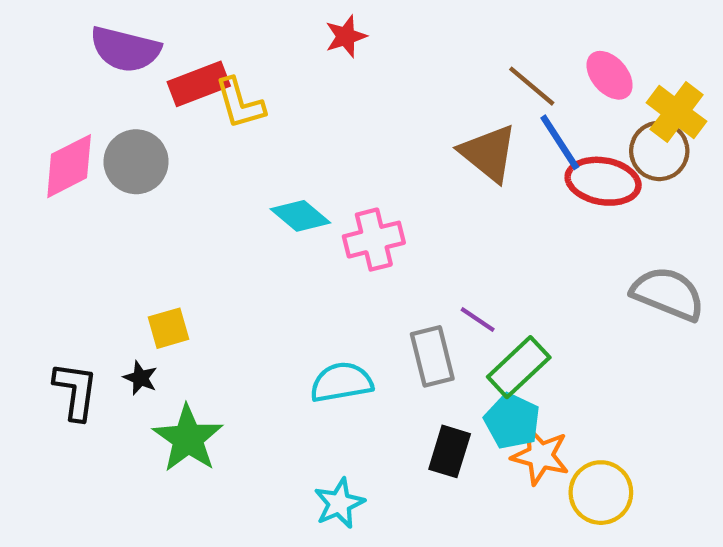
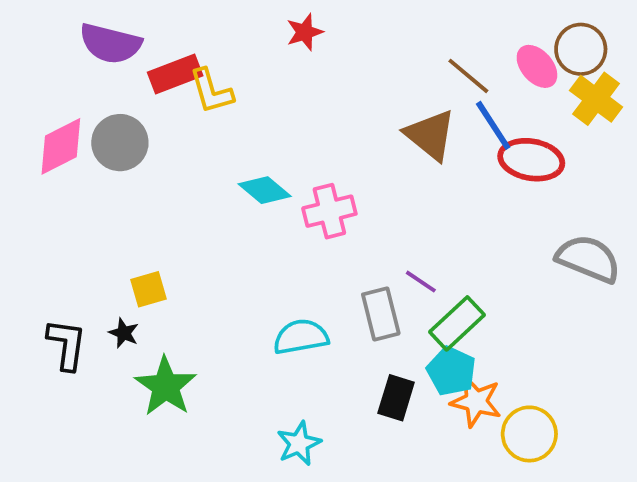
brown circle: (659, 151) -> (581, 49), moved

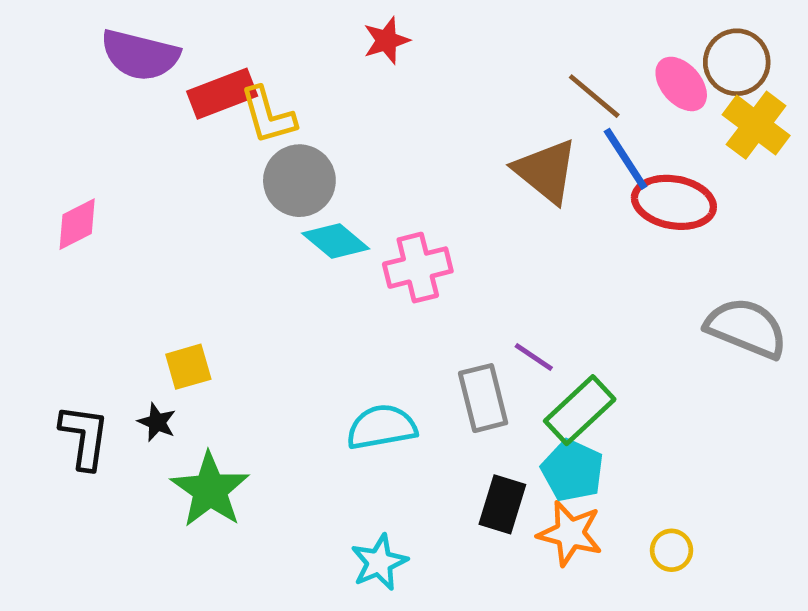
gray circle: (120, 143) -> (299, 181), moved
pink diamond: (61, 146) -> (77, 224), moved, size x0.7
orange star: (476, 402) -> (570, 533), moved
yellow circle: (529, 434) -> (671, 550), size x0.6

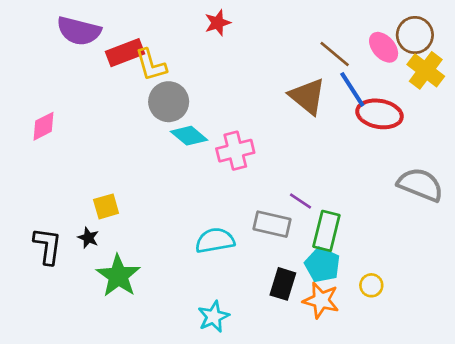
gray rectangle: (483, 398) -> (272, 224), turned -63
green rectangle: (580, 410) -> (326, 231), turned -33
yellow circle: (671, 550) -> (371, 285), moved

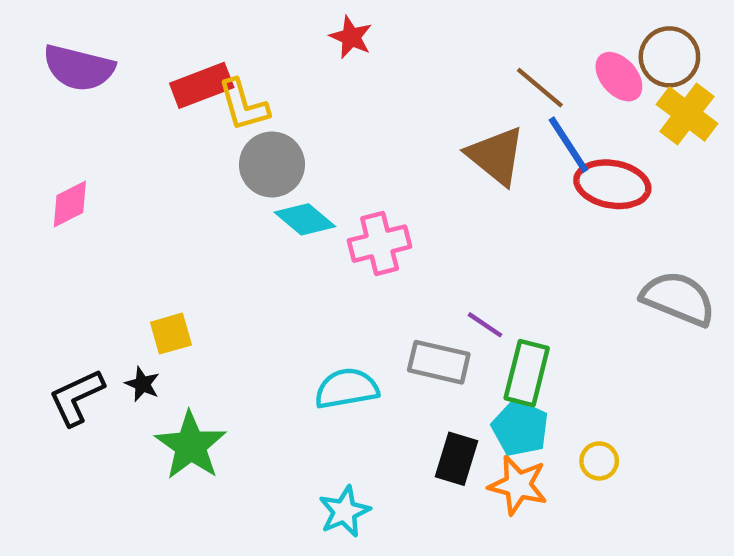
red star: (218, 23) -> (351, 37), turned -30
purple semicircle: (79, 31) -> (79, 68), moved
black L-shape: (48, 246) -> (76, 397), turned -123

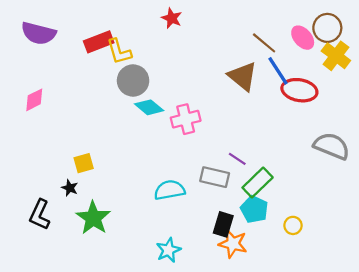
green rectangle: (527, 373) -> (258, 182), turned 32
black L-shape: (76, 397) -> (40, 215), moved, turned -40
orange star: (518, 485) -> (233, 244), moved

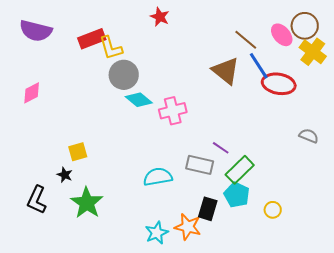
gray semicircle: (332, 146) -> (309, 136), size x0.6
orange star: (233, 244) -> (188, 227), moved

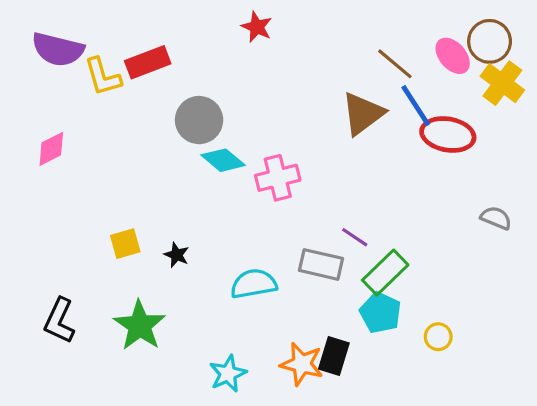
yellow L-shape: (111, 48) -> (103, 77), moved
brown triangle: (226, 71) -> (363, 114), turned 44
black star: (65, 175) -> (177, 255), moved
black rectangle: (208, 209) -> (334, 356), moved
cyan star: (157, 233) -> (228, 374), moved

